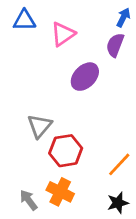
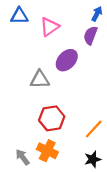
gray triangle: (40, 126) -> (40, 80), moved, turned 48

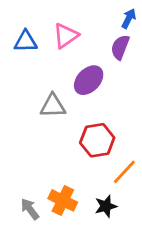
blue triangle: (19, 16) -> (26, 41), moved
red hexagon: (52, 118) -> (97, 140), moved
black star: (93, 159) -> (106, 206), moved

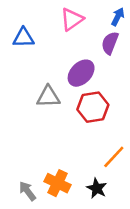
pink triangle: (66, 36) -> (72, 19), moved
red hexagon: (97, 140) -> (93, 107), moved
black star: (106, 206) -> (97, 188), turned -30

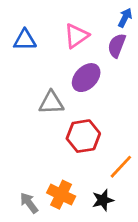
pink triangle: (72, 19) -> (76, 36), moved
red hexagon: (93, 107) -> (83, 136), moved
black star: (97, 188) -> (103, 200), turned 30

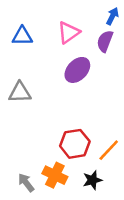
gray triangle: (51, 103) -> (20, 92), moved
red hexagon: (83, 136) -> (75, 144), moved

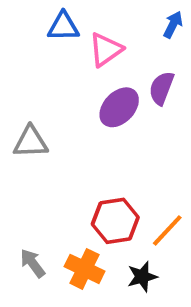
blue triangle: (22, 36) -> (63, 27), moved
purple semicircle: (105, 41) -> (161, 88), moved
gray arrow: (26, 183) -> (33, 263), moved

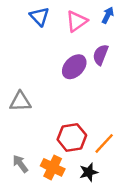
blue triangle: (63, 27) -> (39, 16), turned 48
pink triangle: (106, 50) -> (77, 21), moved
gray triangle: (31, 142) -> (20, 101), moved

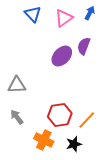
gray arrow: (20, 164) -> (17, 117), moved

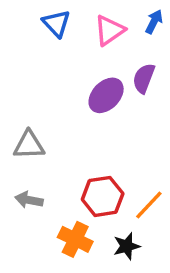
gray arrow: (17, 117) -> (29, 200), turned -42

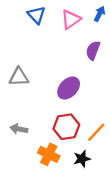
purple ellipse: (106, 95) -> (69, 88), moved
gray triangle: (29, 145) -> (19, 77), moved

